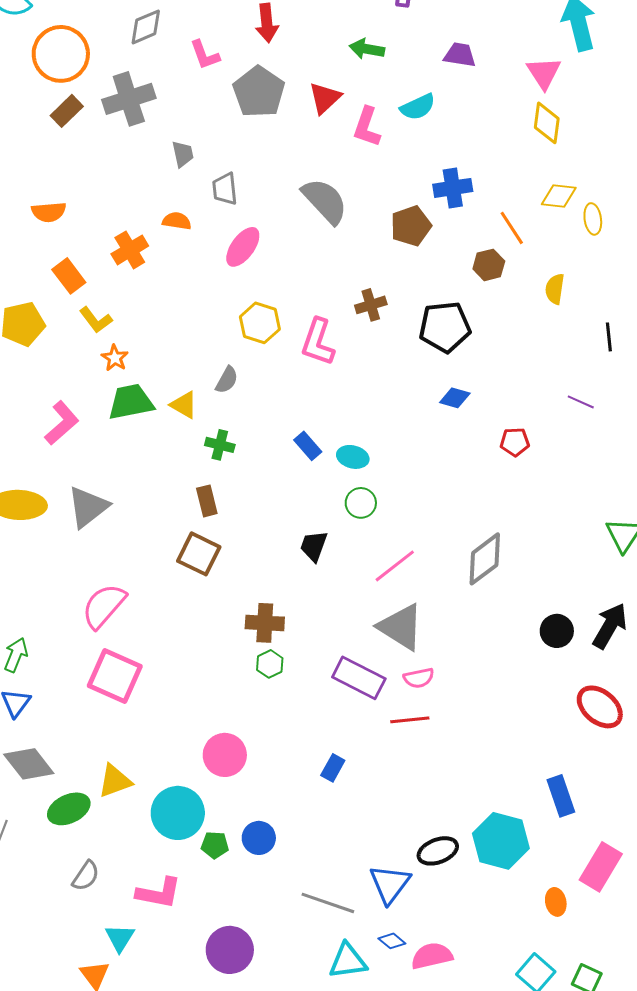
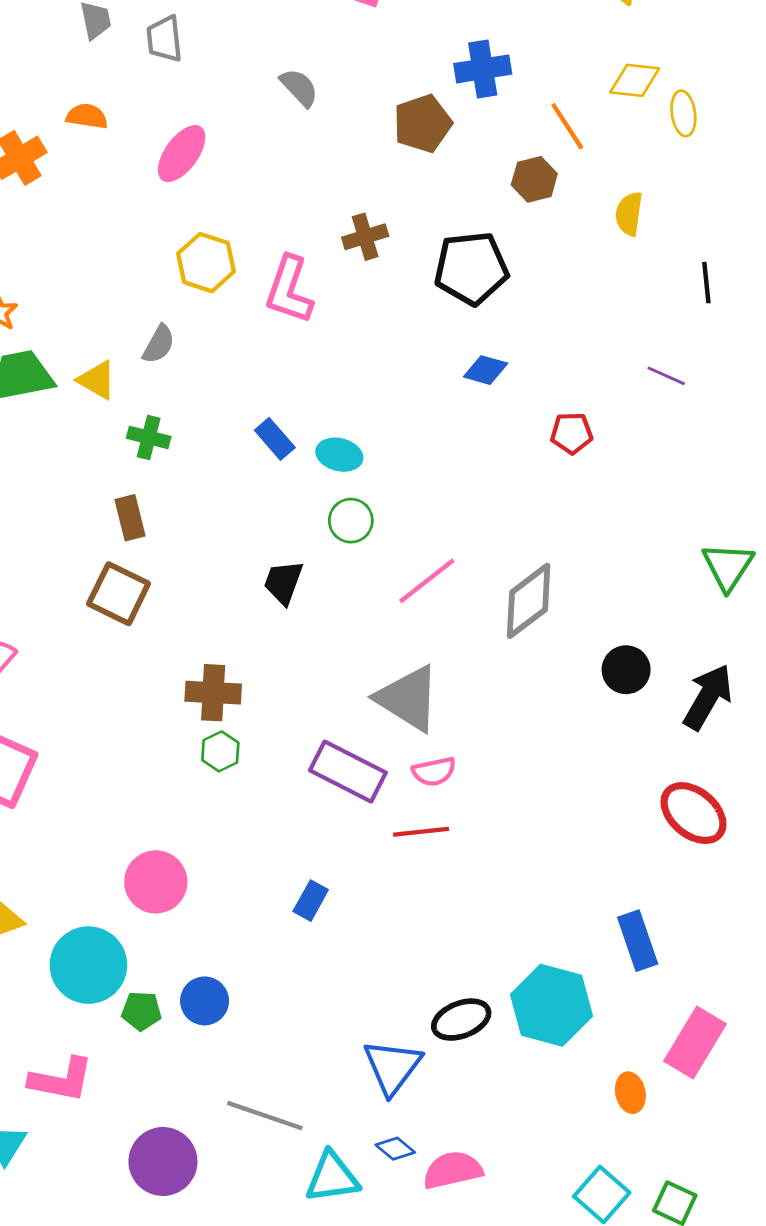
gray trapezoid: (225, 189) -> (164, 39), moved
gray semicircle: (325, 201) -> (299, 88), size x0.6
pink line: (395, 566) -> (427, 581), moved
black circle: (557, 631) -> (626, 670), moved
gray line: (328, 903) -> (265, 1116), moved

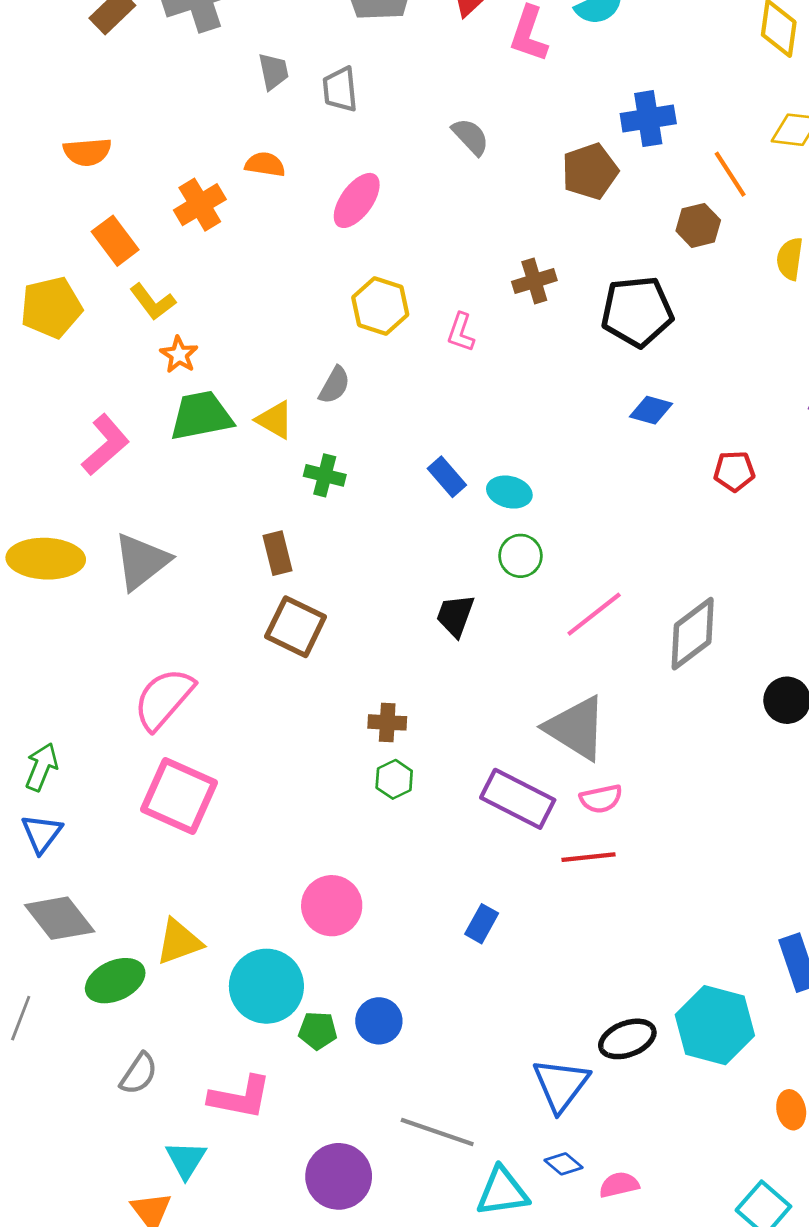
pink L-shape: (289, 290) -> (461, 332), size x0.6
brown rectangle: (130, 518) -> (278, 553), moved
brown cross: (213, 693) -> (387, 722), size x0.7
pink semicircle: (453, 1170) -> (619, 1185), size x0.7

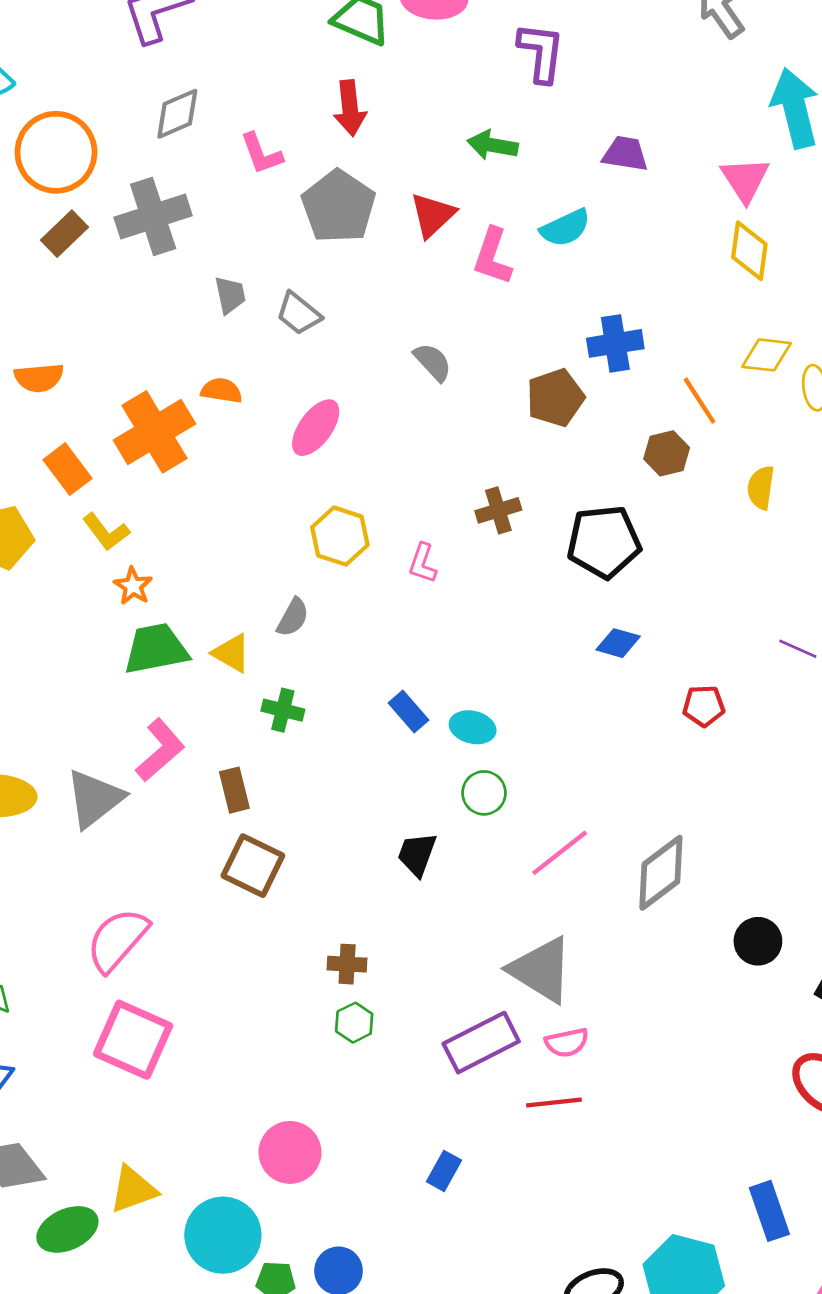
gray trapezoid: (340, 89) -> (299, 314), turned -45
orange cross: (200, 205) -> (154, 432), size x1.5
pink L-shape: (105, 445) -> (160, 750), moved
purple rectangle: (518, 799) -> (481, 1043), turned -54

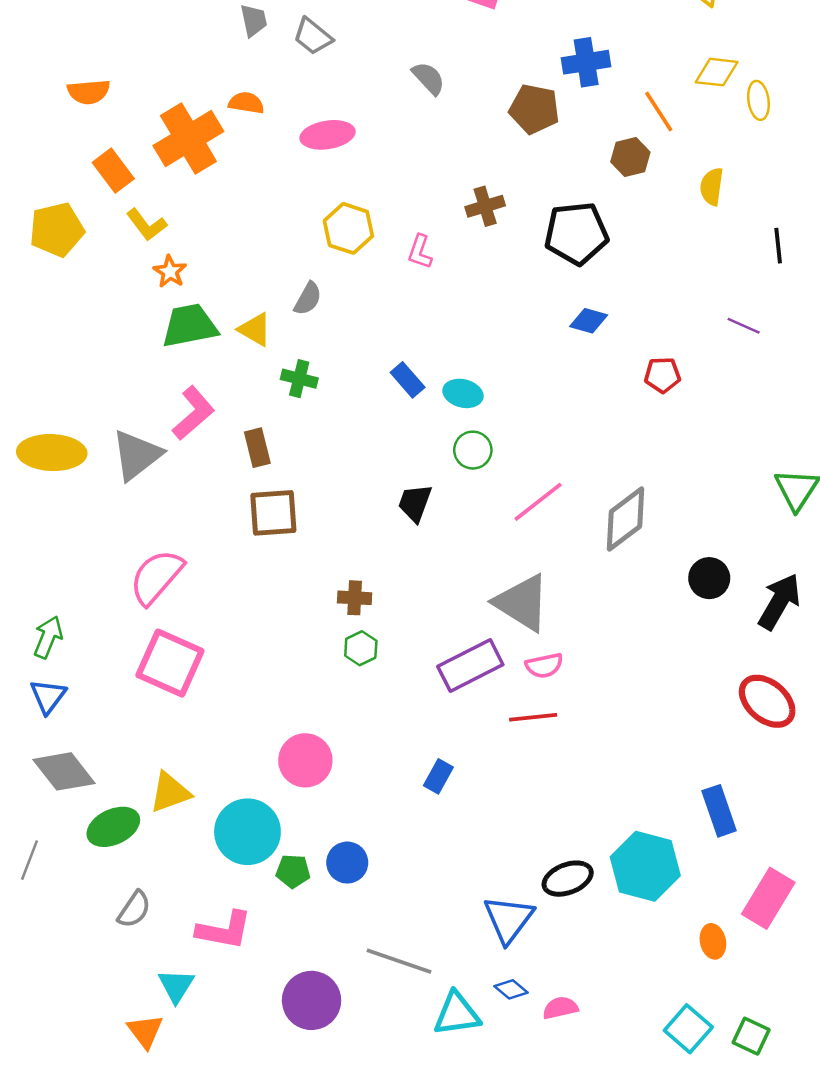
brown pentagon: (555, 398) -> (534, 109), turned 30
pink ellipse: (316, 428) -> (328, 135), turned 45
brown square: (253, 866) -> (273, 513), turned -30

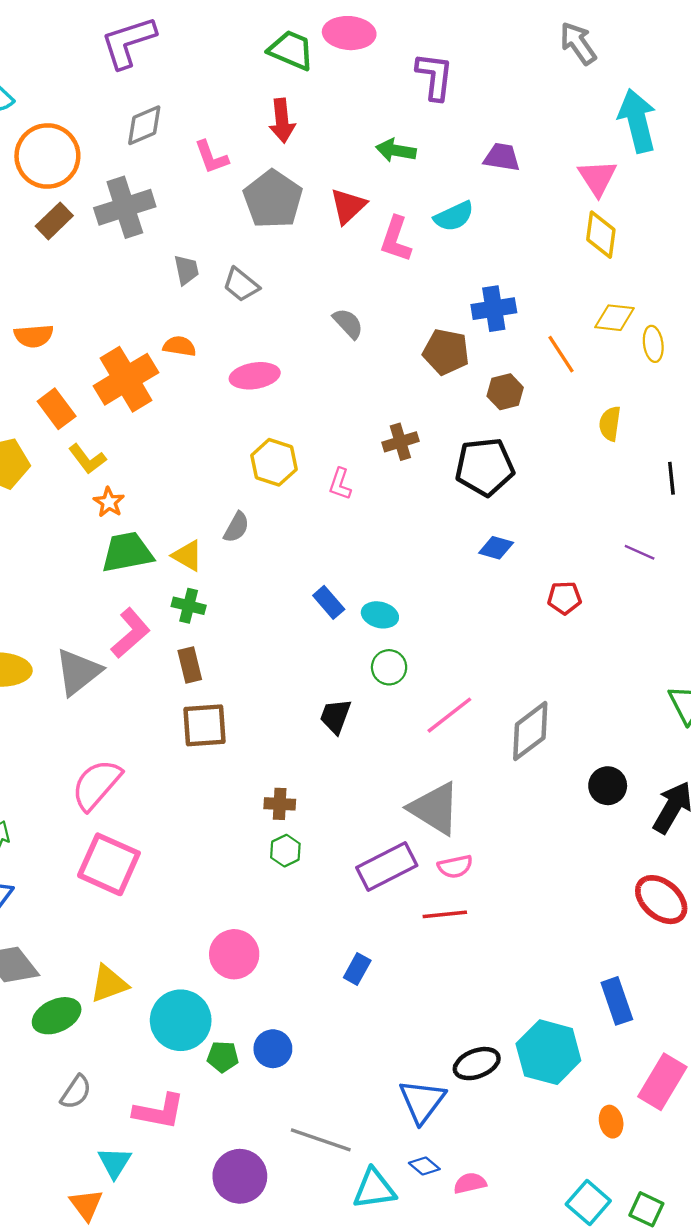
brown hexagon: (630, 157) -> (505, 392), moved
green cross: (299, 379) -> (189, 606), moved

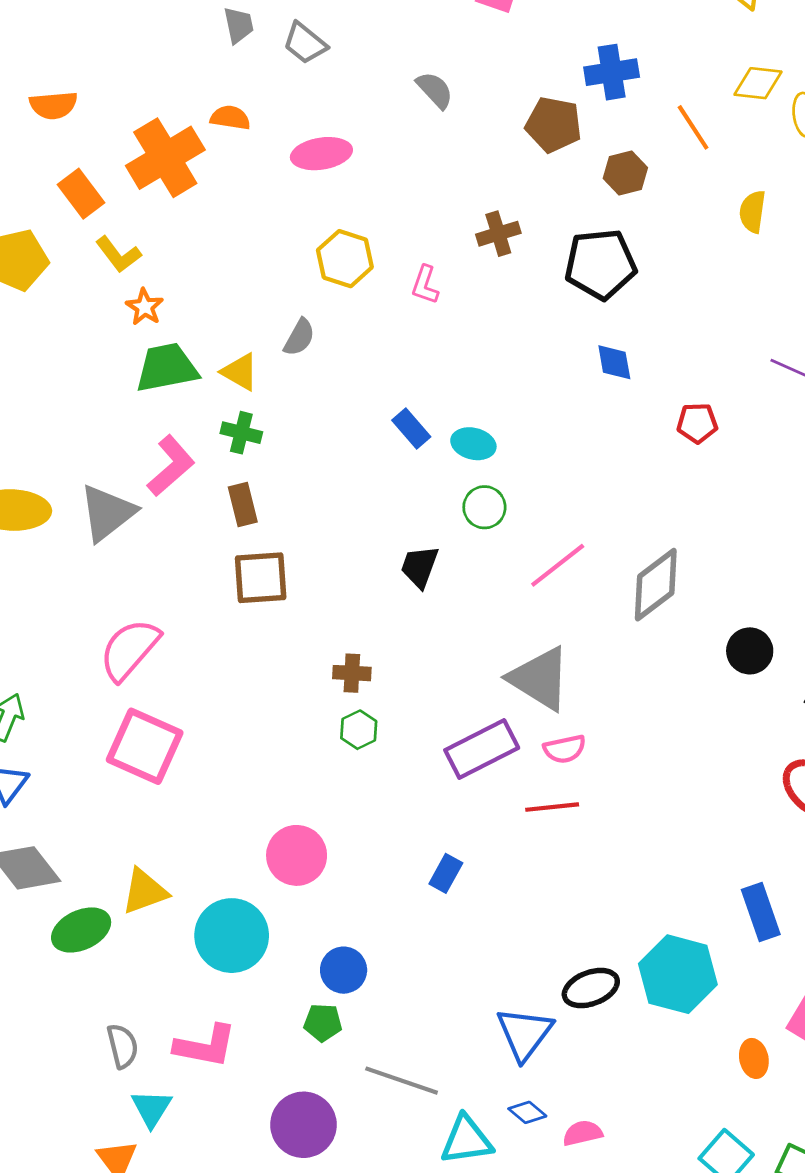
blue diamond: (496, 548) -> (614, 362), turned 64
green pentagon: (223, 1057) -> (323, 1023), moved
gray semicircle: (76, 1092) -> (123, 1046), moved, turned -48

